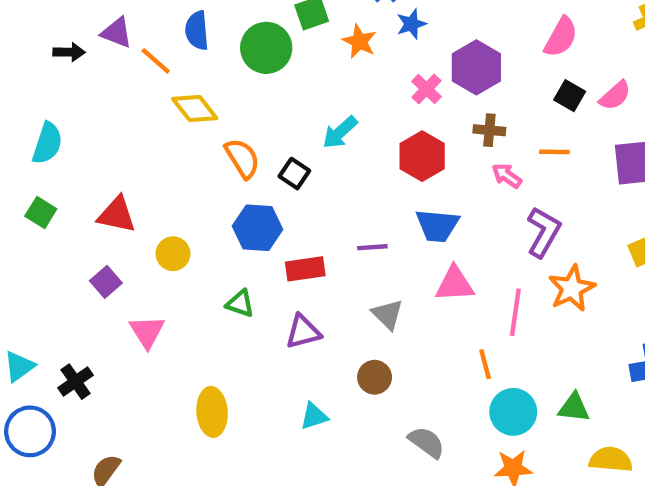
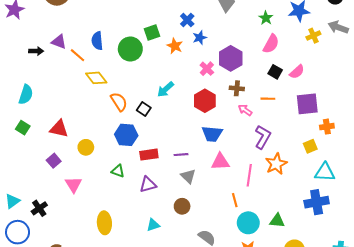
purple line: (372, 247) -> (181, 155), moved

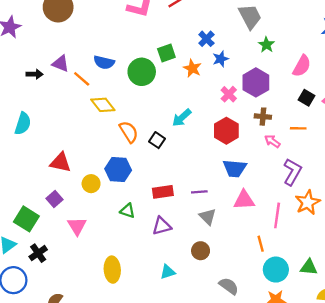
green star: (266, 18) -> (266, 45), moved
blue semicircle: (97, 41) -> (104, 62), turned -72
green square: (23, 128) -> (26, 219), moved, size x1.5
blue hexagon: (126, 135) -> (118, 170), moved

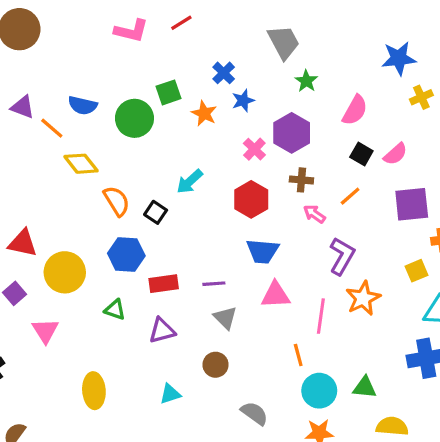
orange line: (298, 128) -> (350, 196), turned -42
blue hexagon: (118, 170) -> (126, 254), moved
yellow circle: (91, 184) -> (65, 272), size x1.6

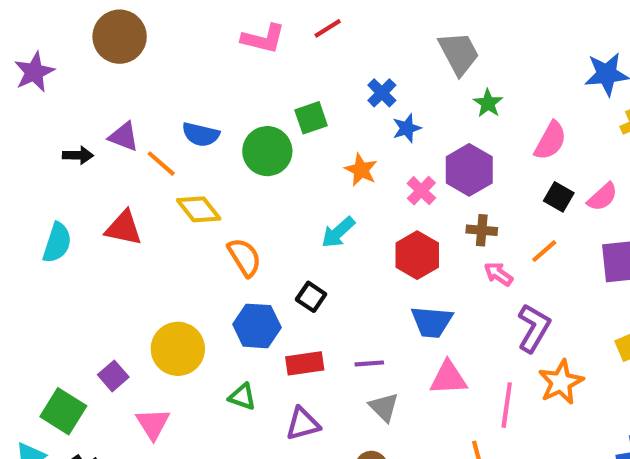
orange star: (204, 113) -> (361, 170), moved
black square: (156, 212) -> (311, 297), moved
red triangle: (23, 243) -> (124, 228), moved

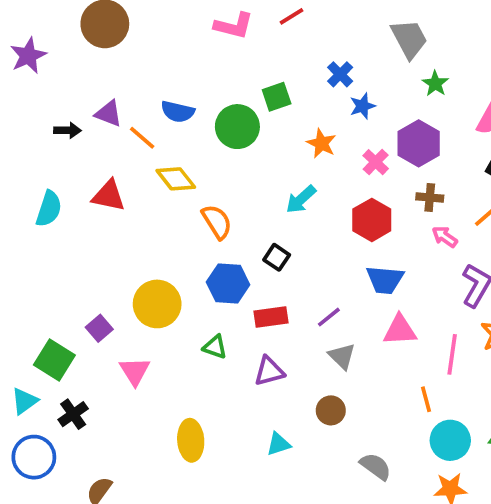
purple line: (369, 363) -> (329, 317), turned -35

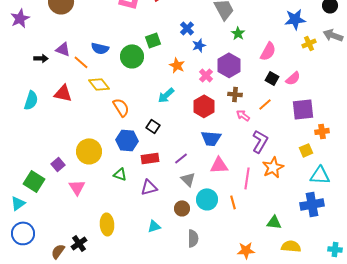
black cross: (73, 414) -> (79, 243), moved
cyan circle: (450, 440) -> (207, 199), moved
gray semicircle: (376, 466) -> (193, 238), moved, turned 54

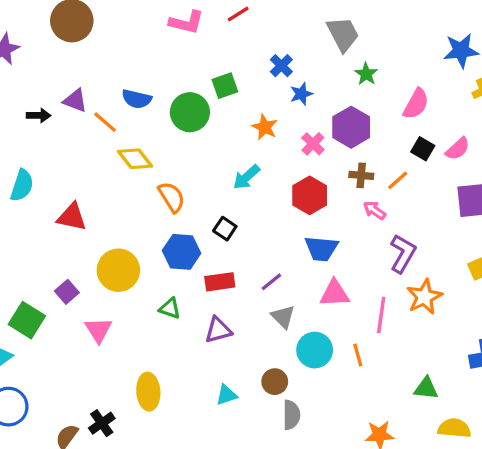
red triangle: (63, 93) -> (72, 217), moved
orange line: (265, 104) -> (398, 180), moved
brown circle: (182, 208) -> (275, 382), moved

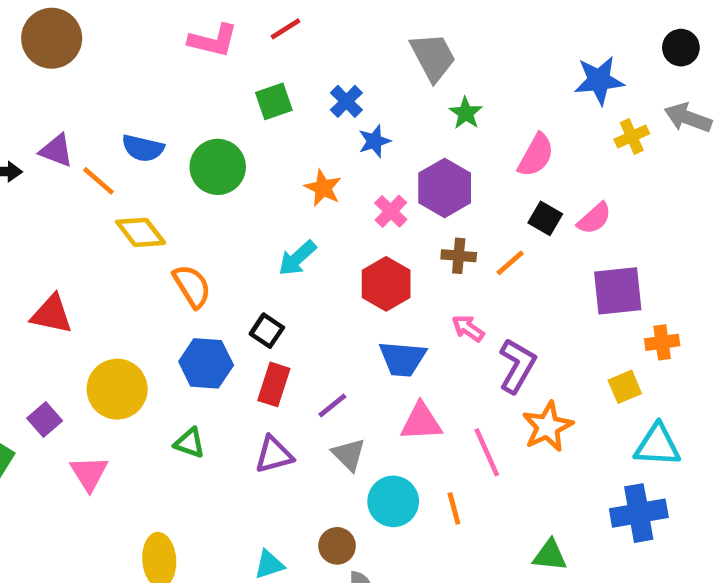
green square: (225, 86) -> (274, 101), moved
pink arrow: (374, 210) -> (468, 328), moved
red rectangle: (220, 282) -> (274, 384), moved, turned -64
pink line: (381, 315) -> (487, 452), turned -32
purple triangle: (218, 330) -> (274, 455), moved

